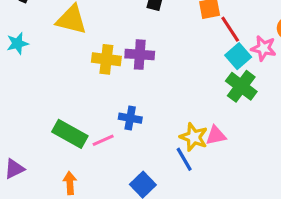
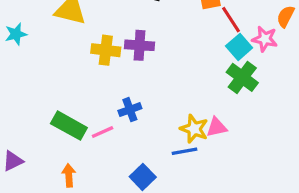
blue cross: (130, 118) -> (130, 110), turned -30
blue line: (184, 159) -> (184, 151), turned -70

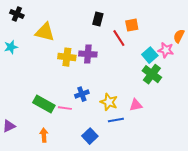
red line: (231, 20) -> (119, 38), moved
yellow star: (194, 129) -> (109, 102), moved
pink line: (103, 132) -> (65, 108), turned 32

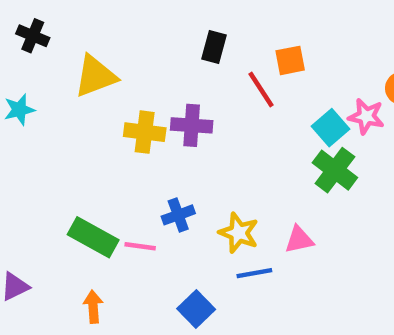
yellow triangle: (45, 32) -> (95, 76), turned -35

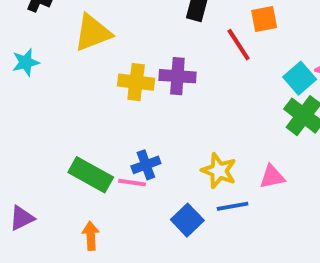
blue cross: (178, 215) -> (146, 165), moved
blue square: (196, 309) -> (187, 220), moved

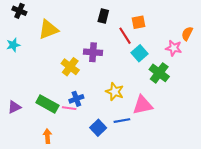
cyan square: (300, 78) -> (140, 53), moved
yellow cross: (136, 82) -> (70, 67), moved, turned 30
yellow star: (219, 171) -> (115, 92), moved
pink triangle: (272, 177) -> (143, 105), size x1.5
purple triangle: (22, 218) -> (14, 107), moved

